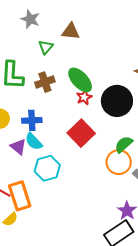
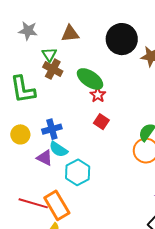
brown cross: (45, 82) -> (53, 69), moved, turned -30
black circle: (117, 101) -> (122, 39), moved
red square: (81, 133) -> (101, 122), moved, size x0.6

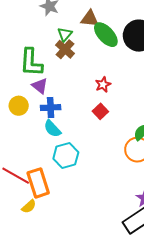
green ellipse: (90, 79) -> (106, 35), moved
purple triangle: (45, 158) -> (40, 86), moved

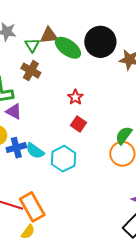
green triangle: (65, 34) -> (32, 45), moved
blue cross: (51, 108) -> (16, 148), moved
cyan hexagon: (66, 156) -> (63, 159), moved

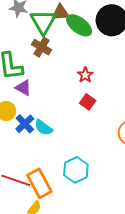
green triangle: (32, 45) -> (43, 22), size x1.8
blue cross: (16, 148) -> (25, 124), turned -30
cyan hexagon: (63, 159) -> (76, 170), moved

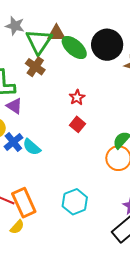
cyan hexagon: (76, 170) -> (75, 202), moved

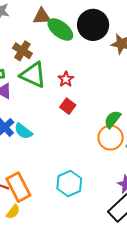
green triangle: (39, 41) -> (33, 75), moved, turned -36

